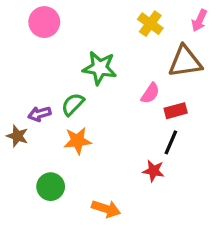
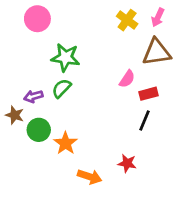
pink arrow: (199, 20) -> (158, 17), moved
green star: (100, 68) -> (66, 58), moved
orange star: (77, 141) -> (66, 143), moved, turned -30
red star: (153, 171) -> (127, 163), moved
green circle: (51, 187) -> (39, 130), moved

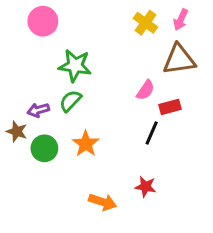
black line: (144, 120) -> (152, 133), moved
orange star: (66, 143) -> (86, 144), moved

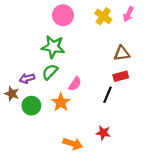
pink circle: (43, 21) -> (63, 15), moved
brown triangle: (179, 59) -> (122, 53), moved, size x0.7
pink semicircle: (145, 90) -> (75, 84), moved

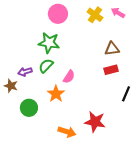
pink arrow: (128, 14) -> (118, 13), turned 96
black line: (108, 95) -> (126, 94), moved
green circle: (31, 106) -> (29, 108), moved
red star: (103, 133) -> (95, 122), size x1.5

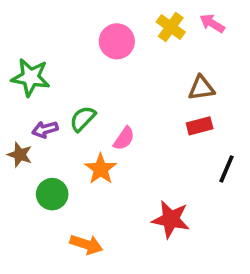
pink circle: (58, 14) -> (117, 41), moved
green star: (49, 43) -> (31, 77), moved
orange arrow: (67, 132) -> (86, 244), moved

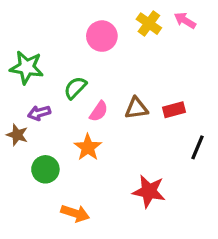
brown triangle: (201, 88) -> (136, 108), moved
green semicircle: (83, 119) -> (75, 88), moved
pink semicircle: (124, 138) -> (99, 111), moved

